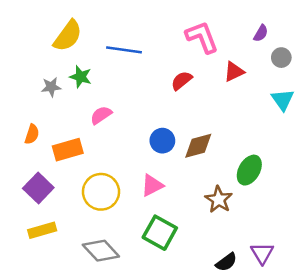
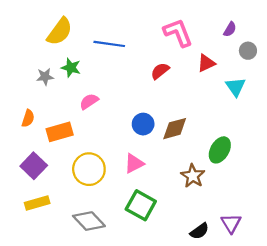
cyan triangle: (283, 100) -> (236, 87), moved

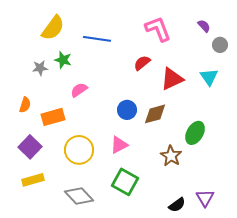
purple semicircle: (230, 29) -> (204, 26), turned -72
red triangle: (206, 63) -> (172, 79), moved, size x1.4

